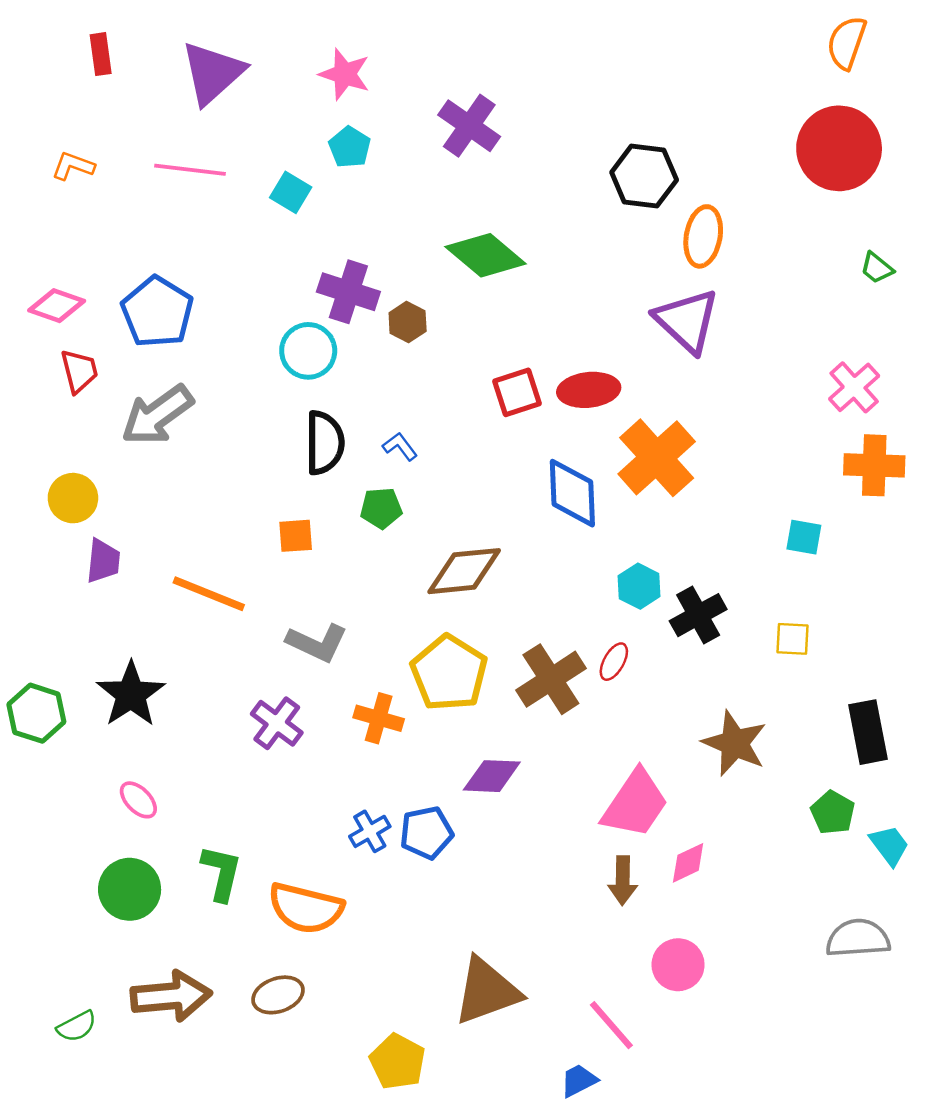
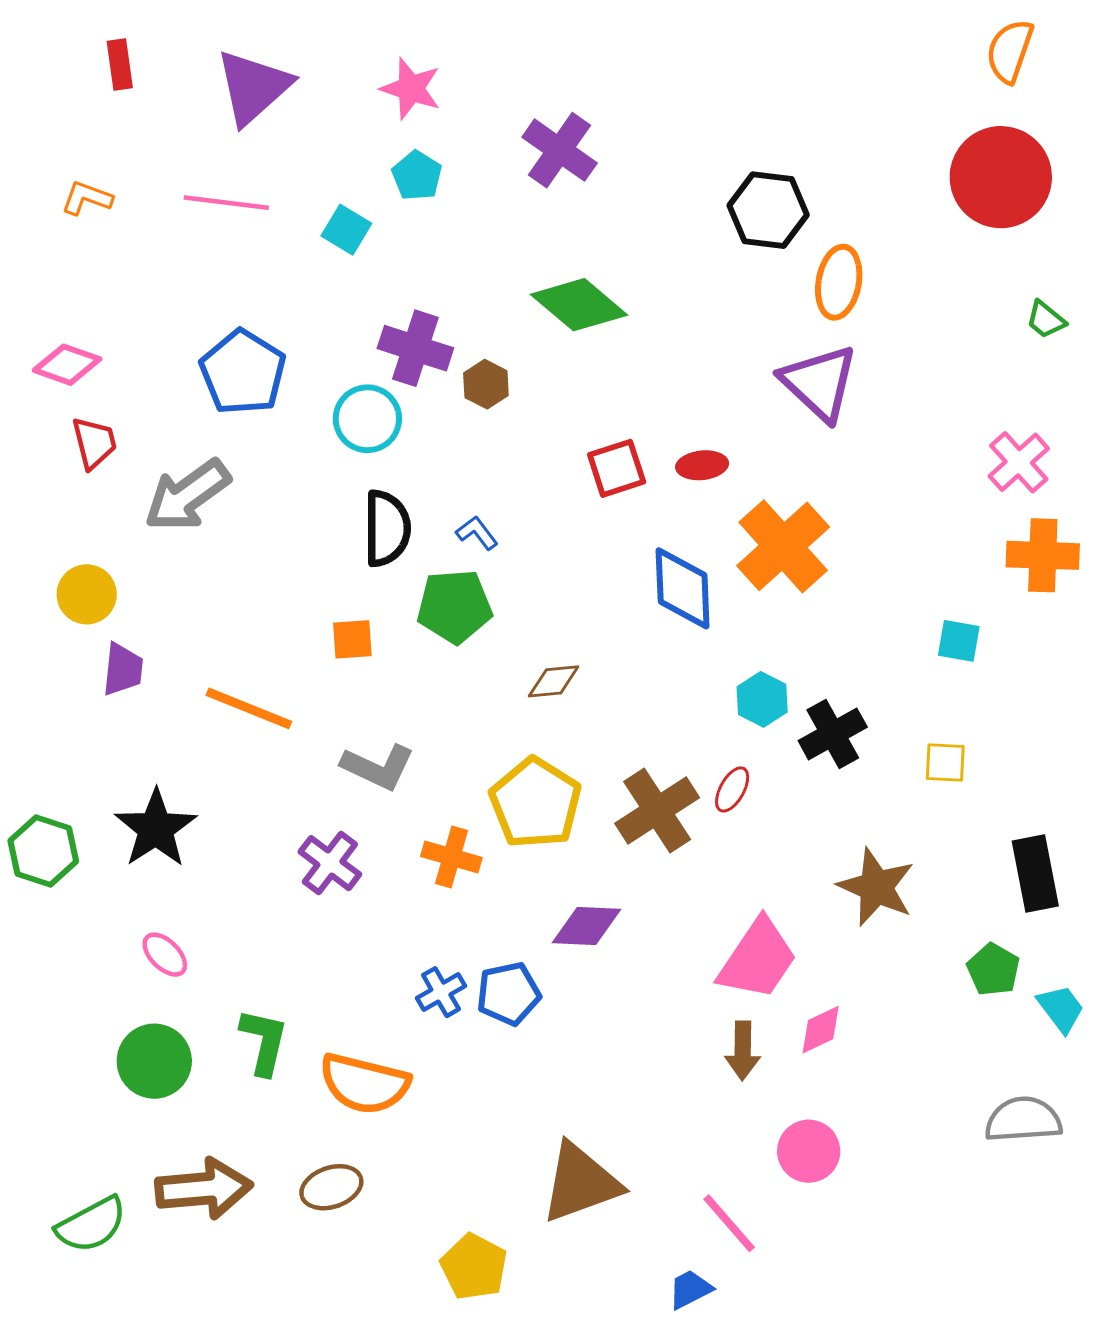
blue pentagon: (157, 312) -> (243, 372), moved
red ellipse: (589, 390) -> (702, 465), size x0.7
green pentagon: (381, 508) -> (454, 606), size x1.5
brown diamond: (464, 571) -> (554, 681), size x0.6
green semicircle: (77, 1026) -> (91, 1225), size x1.5

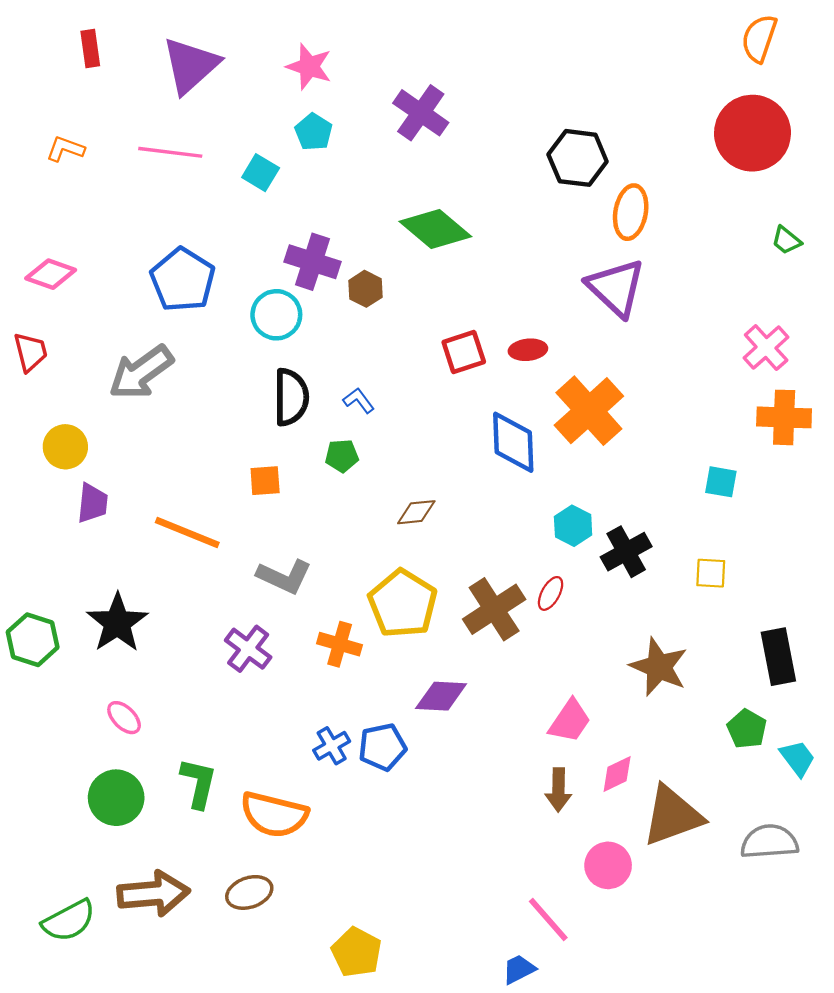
red trapezoid: (94, 443) -> (30, 352), moved
green pentagon: (454, 606) -> (342, 456), size x0.6
pink trapezoid: (758, 959) -> (570, 721), size x0.7
brown triangle: (581, 1183) -> (672, 816), moved

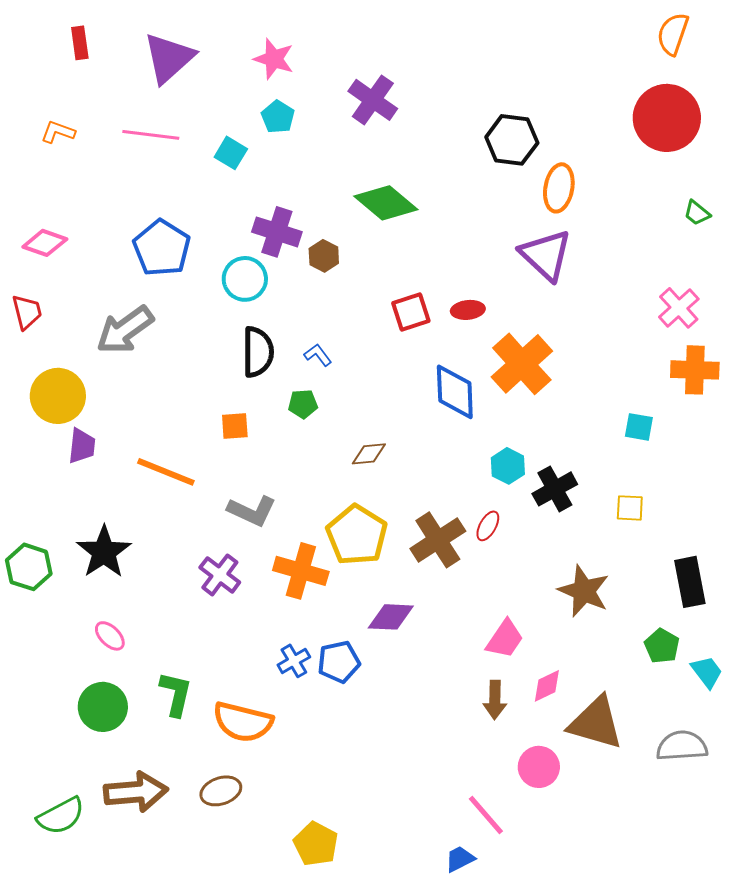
yellow circle: (65, 447) -> (58, 396), size x1.4
orange cross: (340, 644) -> (301, 571), size x1.4
brown triangle: (672, 816) -> (596, 723), turned 36

